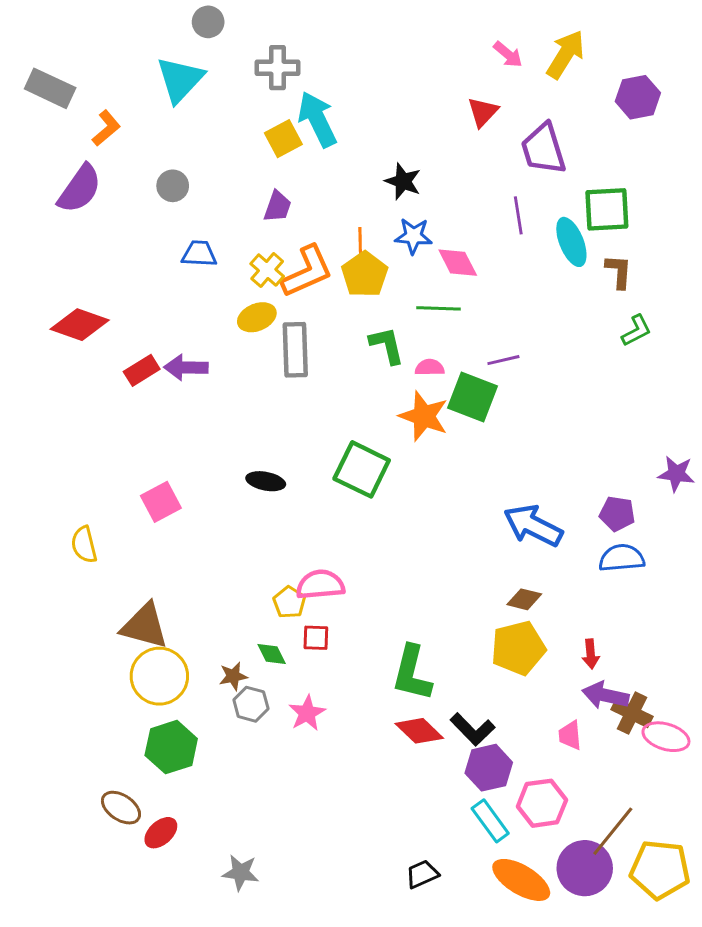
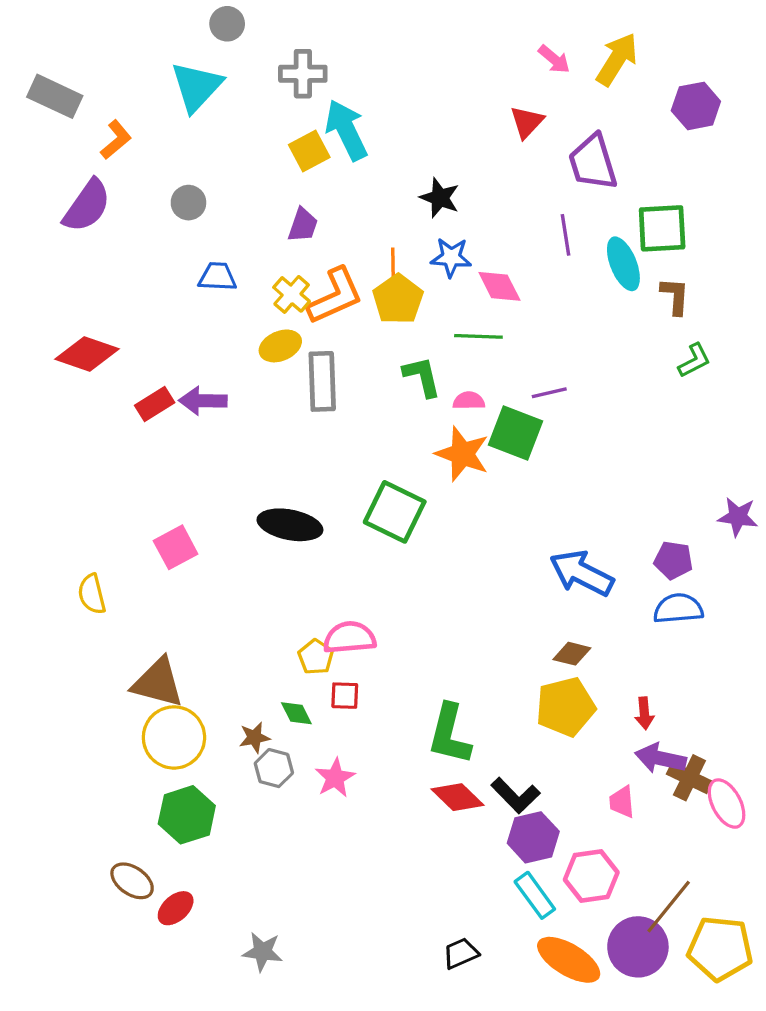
black ellipse: (266, 481) -> (290, 525), size x1.5
pink ellipse: (666, 737) -> (727, 804), turned 45

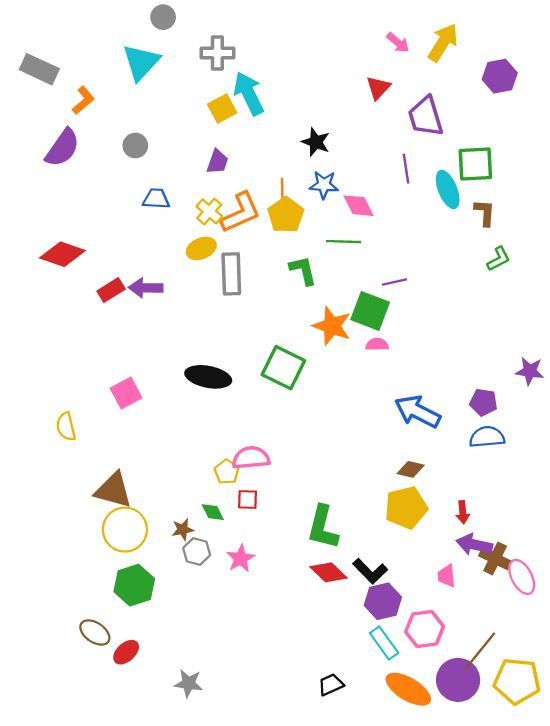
pink semicircle: (469, 401) -> (377, 344), moved

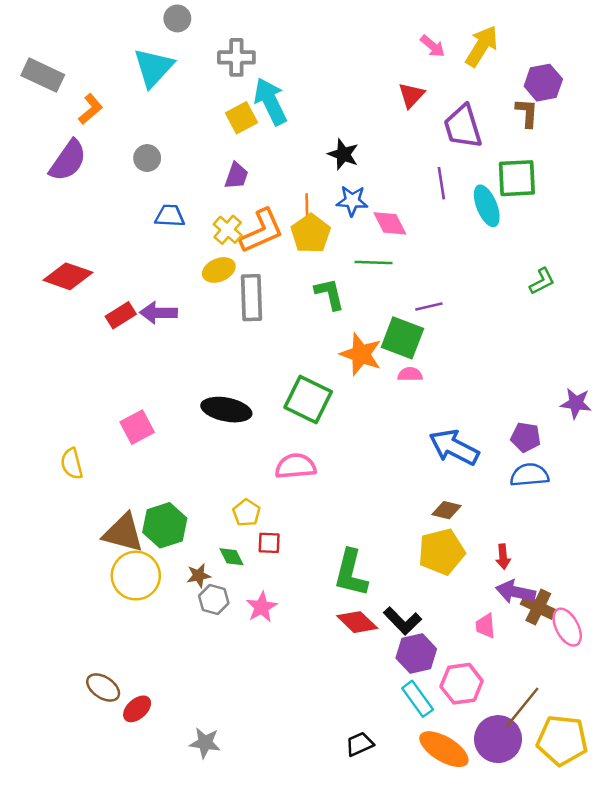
brown L-shape: (485, 213) -> (527, 113), moved
pink semicircle: (251, 458) -> (296, 466), moved
green hexagon: (134, 585) -> (165, 525), moved

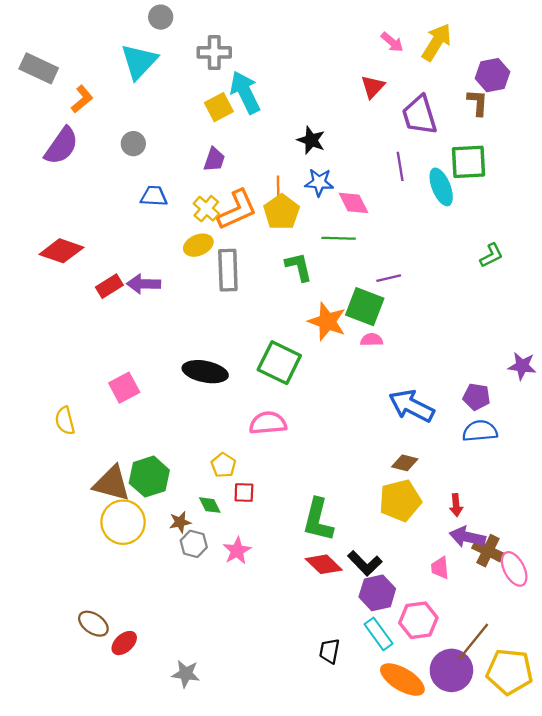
black trapezoid: (360, 744) -> (329, 651), moved, turned -55

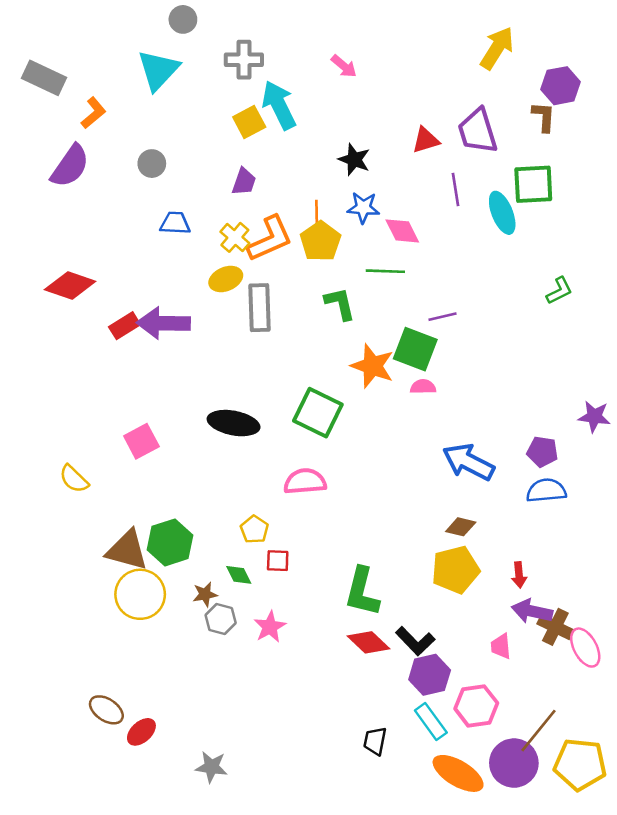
pink arrow: (392, 42) -> (344, 66), moved
red triangle: (373, 87) -> (426, 140), moved, turned 30
purple arrow: (144, 284) -> (163, 323), size x1.4
yellow semicircle: (65, 421) -> (74, 479), turned -32

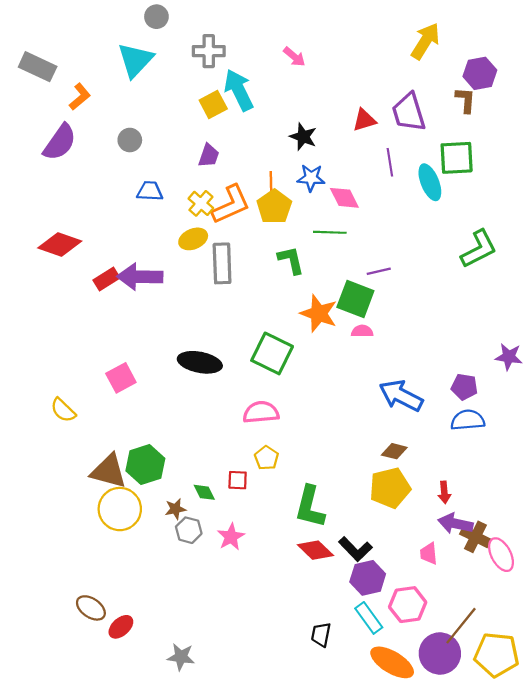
green L-shape: (559, 291) -> (479, 249), size x1.6
yellow pentagon: (254, 529) -> (267, 458), moved

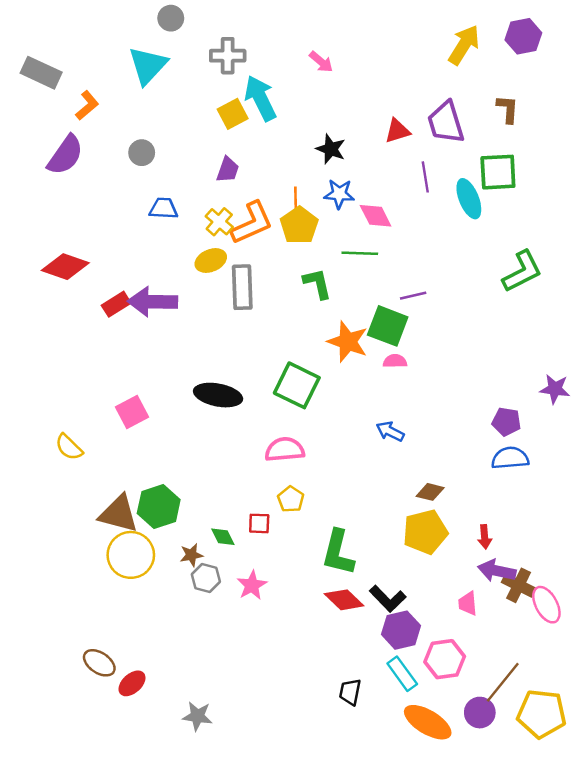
purple hexagon: (480, 73) -> (523, 36), moved
blue arrow: (401, 396) -> (390, 431), moved, size x0.6
purple circle: (440, 654) -> (480, 713), size x0.7

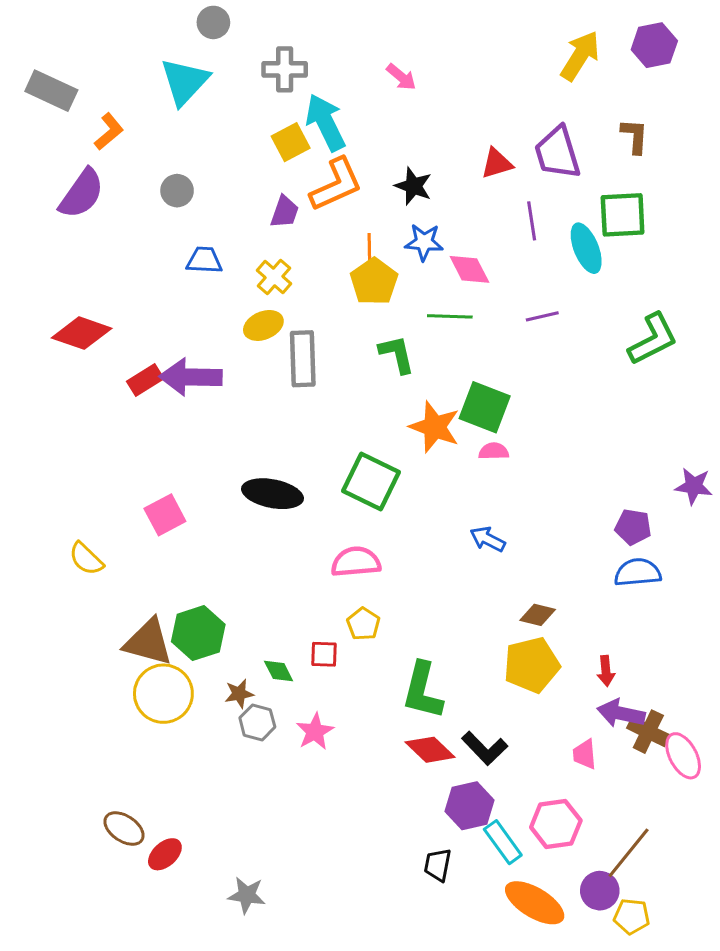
orange L-shape: (252, 223) -> (336, 185), moved
purple line: (413, 296) -> (542, 316), moved
purple hexagon: (401, 630) -> (469, 806), moved
yellow pentagon: (542, 714) -> (632, 916), moved, size x0.6

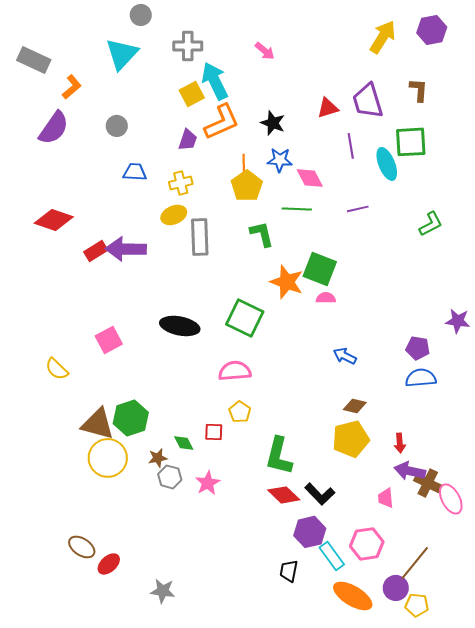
yellow cross: (274, 277) -> (181, 183), turned 35
green L-shape: (653, 339) -> (431, 224), size x0.7
blue arrow: (488, 539) -> (345, 356), moved

